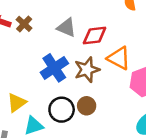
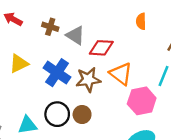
brown cross: (24, 24) -> (50, 27), moved, turned -35
blue cross: (54, 68) -> (57, 73), turned -32
yellow triangle: (17, 103) -> (19, 64), moved

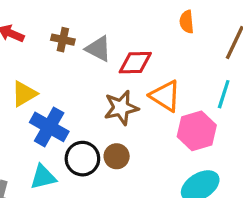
blue cross: (57, 73) -> (49, 127), moved

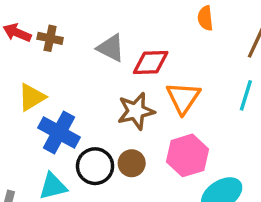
brown cross: (63, 40) -> (50, 38), moved
orange triangle: (165, 96) -> (183, 98), turned 32
pink hexagon: (197, 131) -> (187, 155), moved

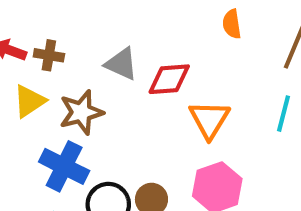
yellow triangle: (32, 97) -> (29, 101), moved
brown star: (136, 111) -> (81, 112), moved

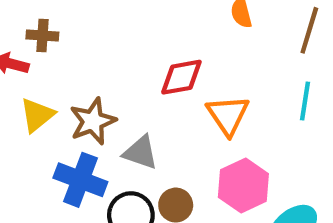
brown cross: (49, 55) -> (42, 35), moved
gray triangle: (121, 64) -> (141, 152), moved

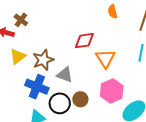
brown cross: (42, 35) -> (21, 20), turned 32

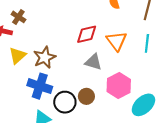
orange triangle: (105, 58) -> (117, 41), moved
gray triangle: (65, 75) -> (93, 62), moved

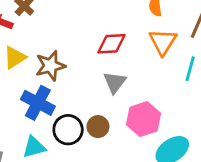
orange triangle: (117, 41) -> (163, 42), moved
gray triangle: (93, 62) -> (115, 82), turned 42

